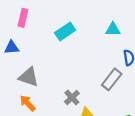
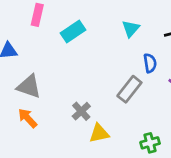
pink rectangle: (23, 18) -> (37, 15), moved
cyan triangle: (113, 29) -> (131, 29), turned -49

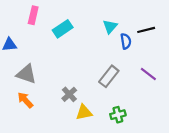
blue semicircle: (150, 63) -> (126, 41), moved
green cross: (150, 143) -> (118, 115), moved

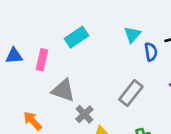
pink rectangle: (33, 15) -> (42, 60), moved
gray triangle: (26, 74) -> (63, 90), moved

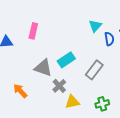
cyan rectangle: (76, 37) -> (66, 60), moved
pink rectangle: (42, 60) -> (33, 31), moved

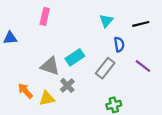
pink rectangle: (33, 31) -> (45, 16), moved
blue semicircle: (109, 39) -> (119, 44), moved
yellow triangle: (72, 102) -> (47, 98), moved

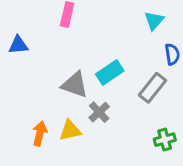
orange arrow: (25, 91) -> (40, 133), moved, turned 56

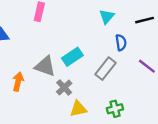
yellow triangle: (70, 130) -> (78, 109), moved
orange arrow: (40, 133) -> (18, 82), moved

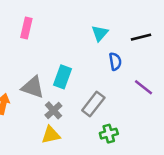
cyan rectangle: (72, 57) -> (62, 77), turned -36
gray rectangle: (106, 69) -> (93, 104), moved
yellow triangle: (78, 109) -> (51, 135), moved

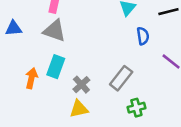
cyan rectangle: (62, 77) -> (56, 67), moved
gray triangle: (33, 87) -> (54, 31), moved

